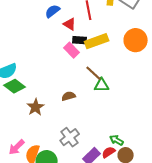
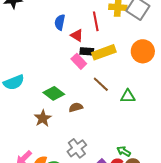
blue semicircle: (53, 11) -> (60, 22), turned -42
green triangle: (102, 85) -> (128, 96), moved
green diamond: (15, 86) -> (54, 93), moved

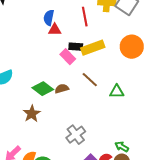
red triangle: (77, 35) -> (55, 30), moved, turned -32
brown semicircle: (76, 107) -> (62, 89), moved
gray cross: (77, 148) -> (76, 135), moved
green arrow: (124, 151) -> (122, 147), moved

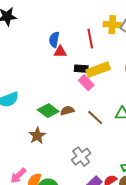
pink rectangle: (68, 57) -> (86, 83), moved
brown line: (90, 80) -> (95, 118), moved

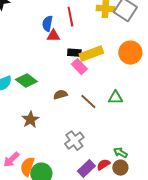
red line: (90, 39) -> (70, 17), moved
green diamond: (48, 111) -> (26, 81), moved

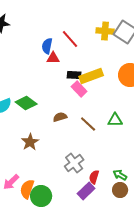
red line: (70, 17) -> (70, 39), turned -30
red semicircle: (103, 165) -> (94, 177), moved, turned -40

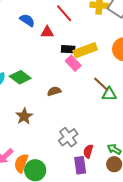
blue semicircle: (47, 46) -> (27, 20), moved, turned 112
brown line: (88, 124) -> (101, 84), moved
purple rectangle: (86, 191) -> (80, 165), turned -54

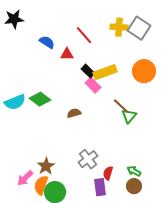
black rectangle: (68, 49) -> (88, 71), turned 40
green triangle: (109, 94) -> (129, 116), turned -49
brown star: (24, 116) -> (46, 166), moved

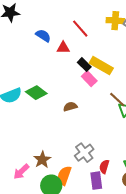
yellow rectangle: (105, 72) -> (101, 66), turned 50
orange semicircle: (41, 185) -> (64, 176), moved

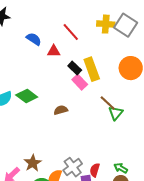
yellow rectangle: (101, 66) -> (92, 69), turned 40
gray cross: (84, 153) -> (73, 167), moved

